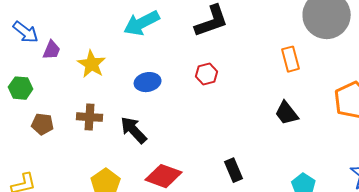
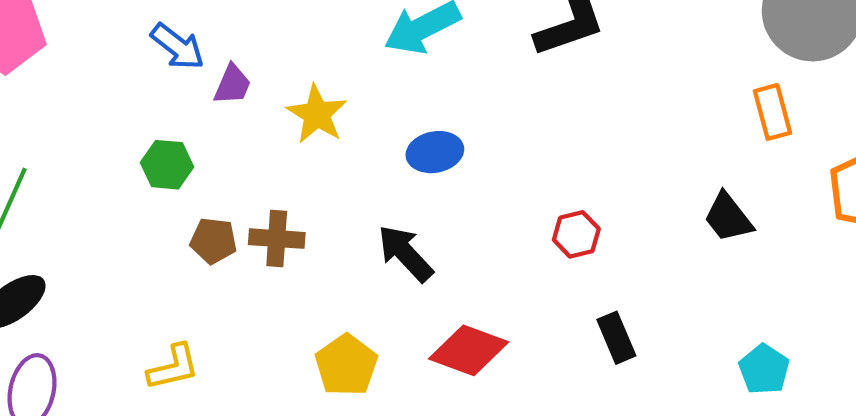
orange rectangle: (291, 59) -> (772, 112), moved
red hexagon: (207, 74) -> (576, 234), moved
brown cross: (90, 117) -> (277, 239), moved

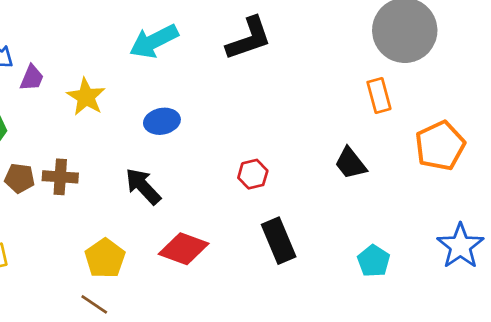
black rectangle: (616, 338) -> (279, 241), size x1.4

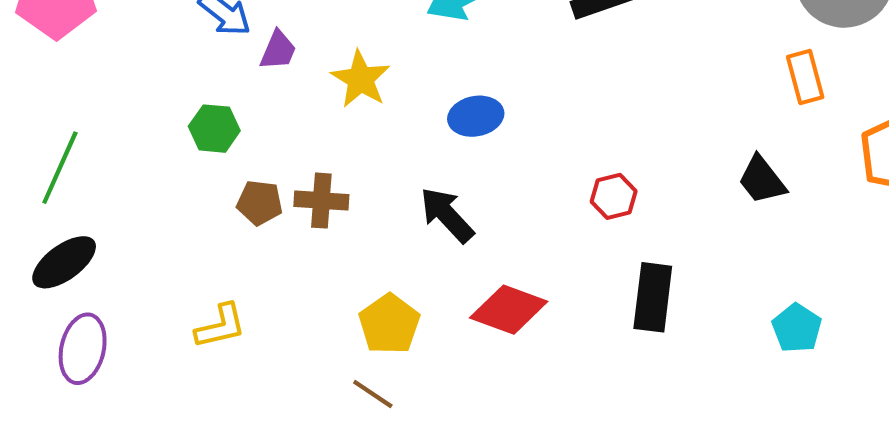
black rectangle: (279, 241) -> (653, 297), turned 30

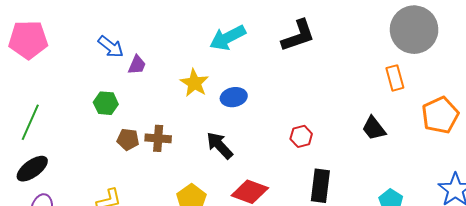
yellow star: (360, 79) -> (194, 83), moved

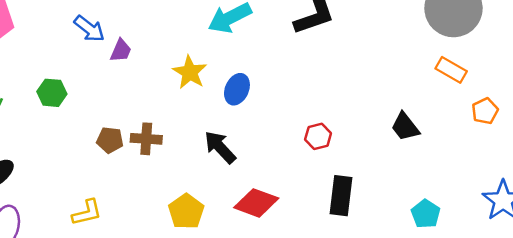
orange rectangle: (395, 78) -> (451, 70), moved, turned -45
blue ellipse: (234, 97) -> (237, 89), turned -55
green hexagon: (106, 103) -> (52, 93), moved
orange pentagon: (440, 115) -> (485, 111), size x0.6

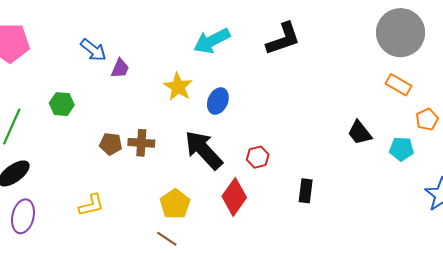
red hexagon: (318, 136) -> (258, 157), moved
black arrow: (220, 147) -> (204, 150), size x1.4
black rectangle: (341, 196) -> (306, 191), size x0.7
red diamond: (256, 203) -> (234, 197), turned -75
cyan pentagon: (426, 214) -> (402, 149), moved, turned -30

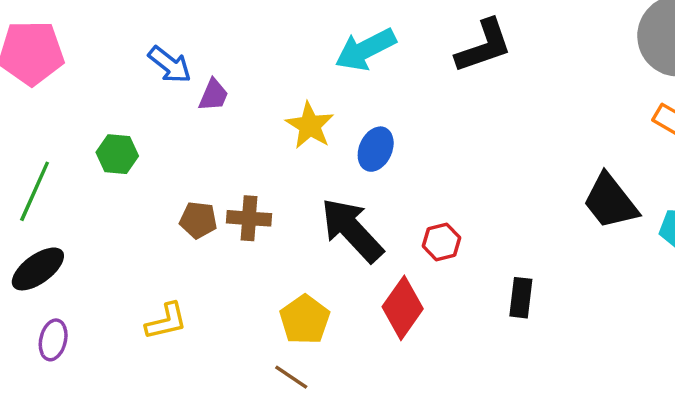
black trapezoid: (360, 133) -> (610, 201), size x1.4
purple ellipse: (23, 216) -> (53, 340), size x0.7

